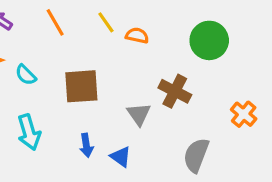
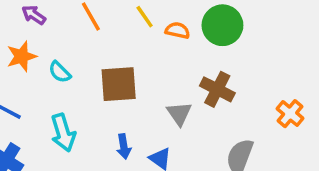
green circle: (209, 40) -> (222, 25), moved

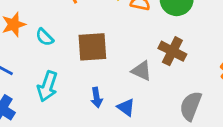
gray triangle: (179, 114) -> (142, 71), turned -30
cyan arrow: (63, 133) -> (47, 86), turned 36

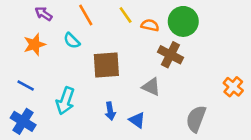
cyan semicircle: (45, 37) -> (72, 41), moved
brown cross: (172, 51) -> (170, 55), moved

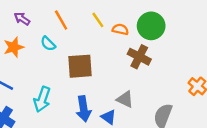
gray triangle: (151, 87) -> (125, 99), moved
blue arrow: (110, 111) -> (84, 109), size x1.5

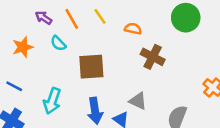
purple arrow: (22, 19) -> (44, 18), moved
yellow line: (98, 20) -> (100, 16), moved
green circle: (151, 26) -> (186, 18), moved

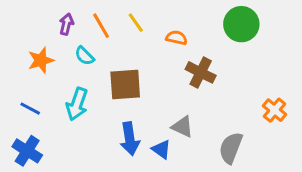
purple arrow: (44, 18) -> (66, 24), turned 70
cyan arrow: (52, 101) -> (77, 104), moved

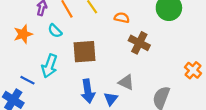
blue line: (30, 109) -> (27, 80), moved
blue triangle: (161, 149) -> (111, 99), turned 32

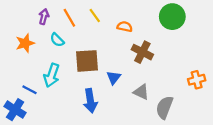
orange cross: (193, 70) -> (197, 80), turned 35
gray triangle: (126, 82) -> (141, 92), moved
blue triangle: (111, 99) -> (114, 77), moved

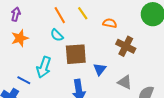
purple arrow: (44, 17) -> (16, 14), moved
cyan semicircle: (57, 40) -> (57, 35), moved

